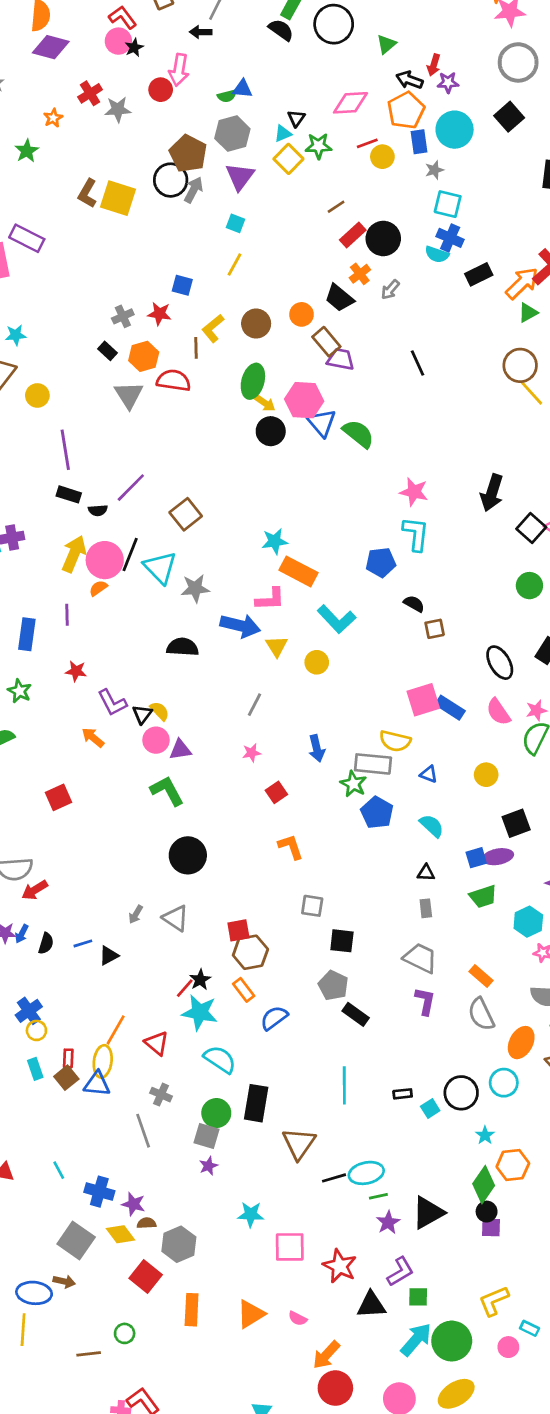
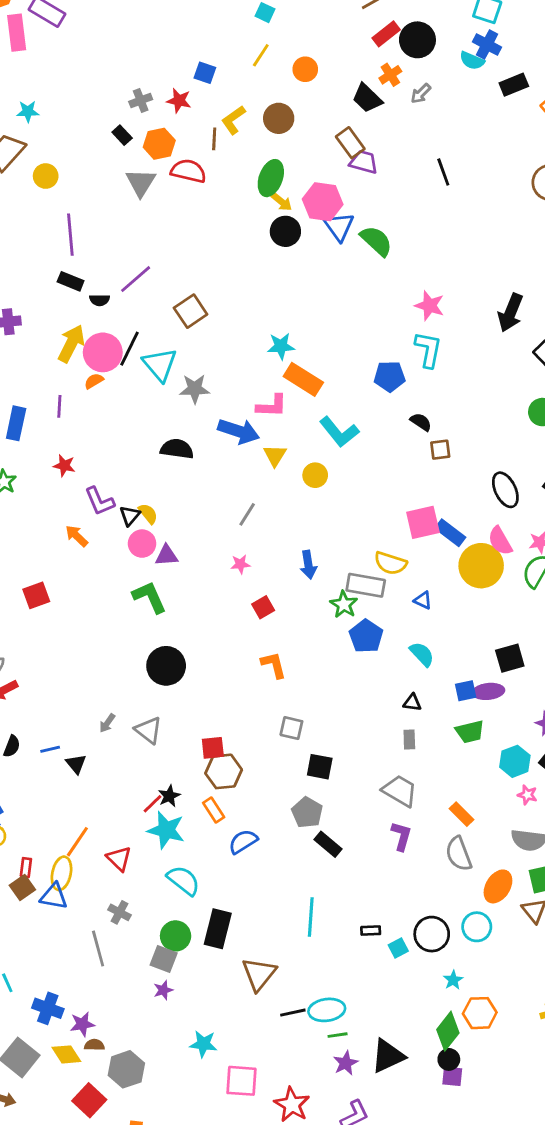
orange circle: (302, 314) -> (305, 69), moved
yellow circle: (486, 775) -> (481, 566), moved, size x1.8
black triangle: (109, 956) -> (76, 764), turned -45
purple star: (133, 1204) -> (82, 1024), turned -30

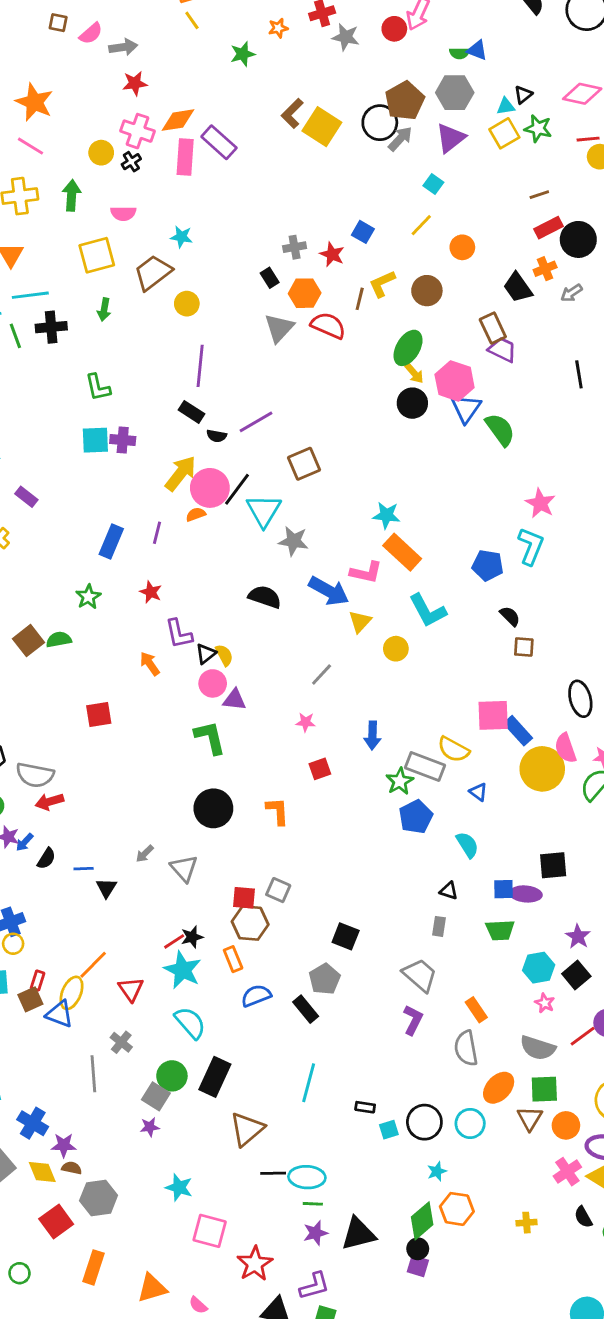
orange L-shape: (274, 665) -> (277, 811), moved
gray square: (291, 728) -> (278, 890), moved
black rectangle: (328, 844) -> (306, 1009), moved

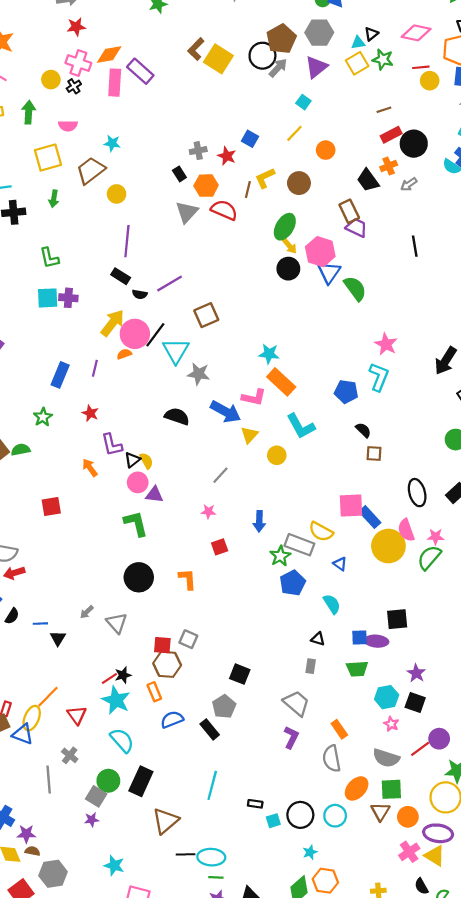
black square: (576, 975) -> (415, 702), turned -30

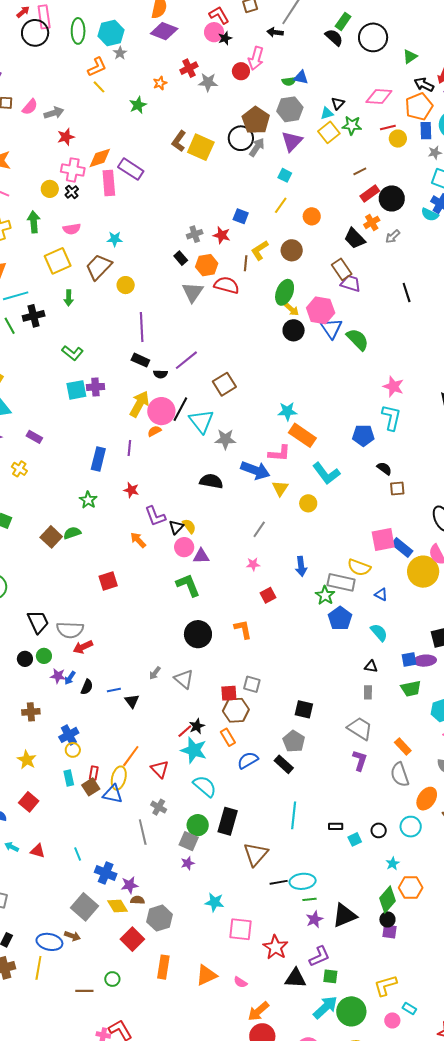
green L-shape: (49, 258) -> (72, 353), turned -30
black circle: (300, 815) -> (379, 830), size x0.6

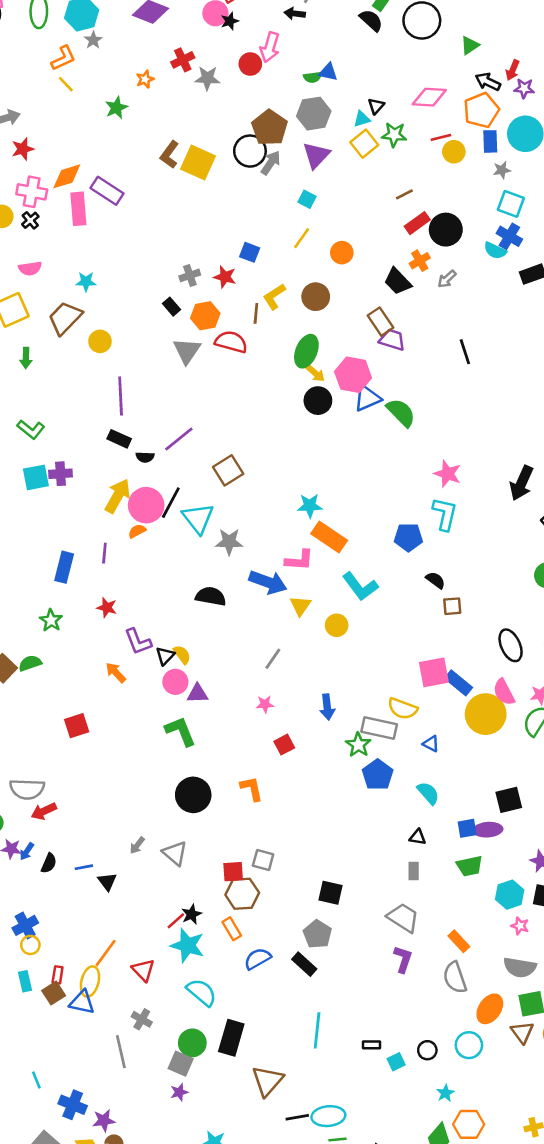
blue triangle: (332, 328) -> (367, 398), turned 40

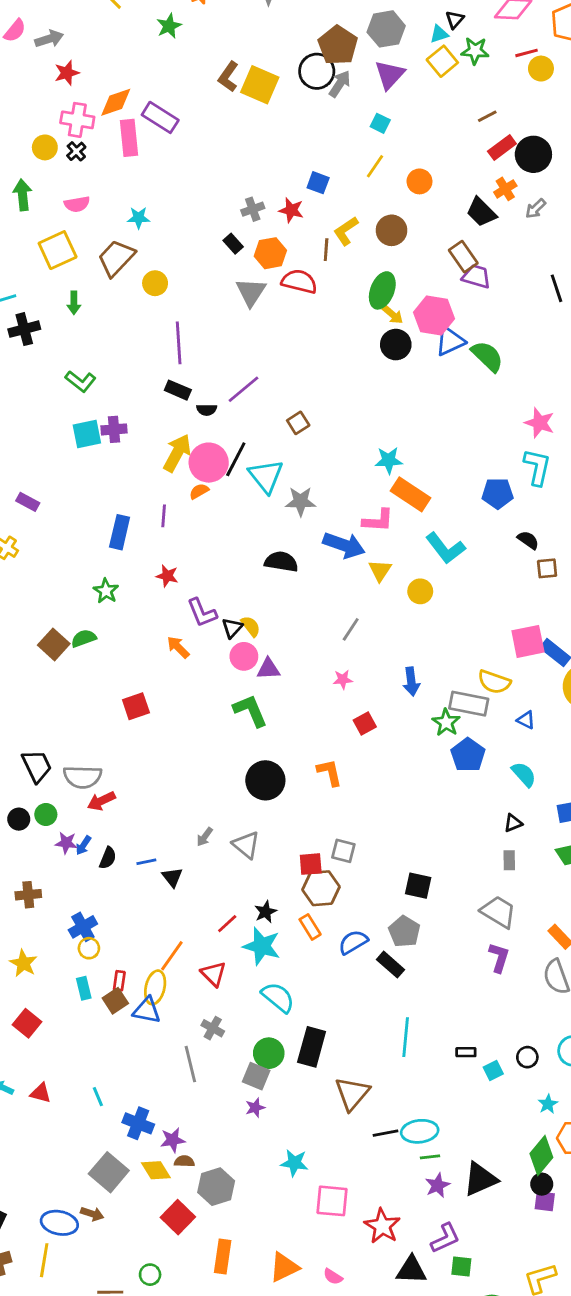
brown square: (228, 470) -> (298, 423), size x0.7
black triangle: (418, 837) -> (513, 823), turned -30
red line: (176, 921) -> (227, 924), moved
blue semicircle: (258, 959) -> (353, 942), moved

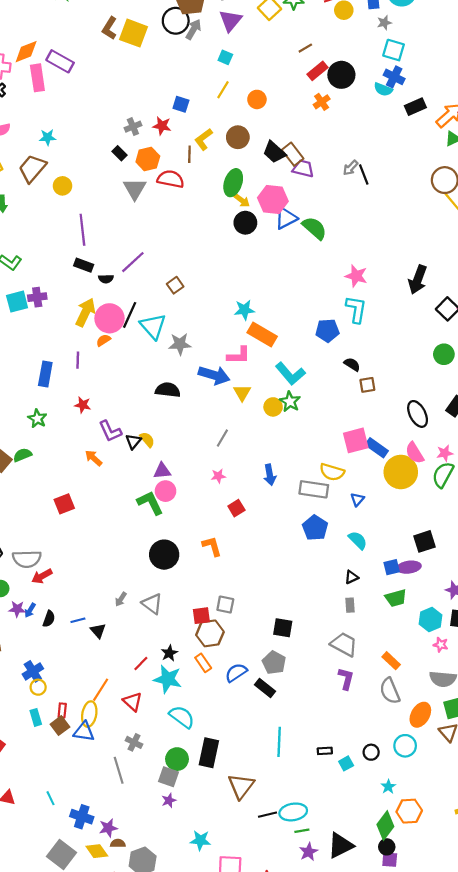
gray arrow: (536, 209) -> (350, 168), moved
black trapezoid: (481, 212) -> (274, 152), moved
pink circle: (244, 656) -> (166, 491), moved
blue triangle: (526, 720) -> (357, 499), turned 48
green star: (446, 722) -> (290, 402), moved

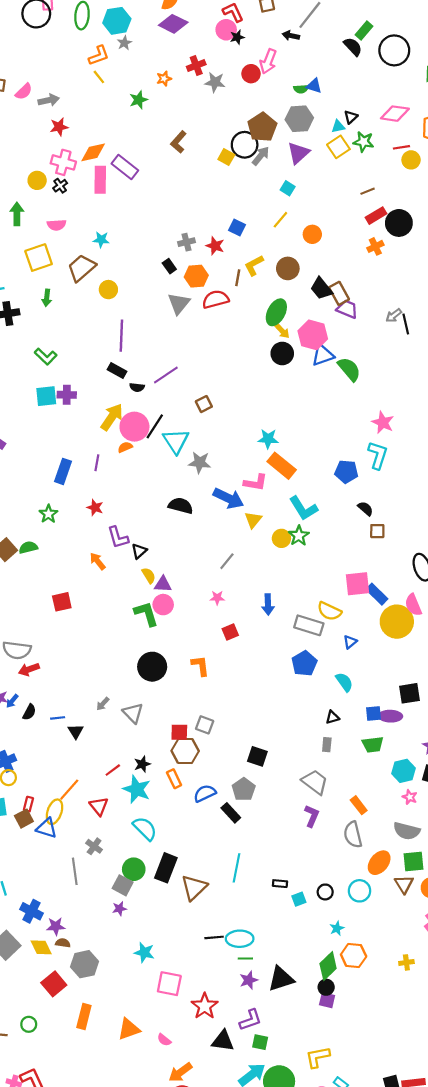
yellow square: (133, 33) -> (226, 157), moved, size x0.6
red semicircle: (171, 179) -> (216, 299), turned -35
yellow semicircle: (147, 440) -> (149, 575), moved
brown triangle: (241, 786) -> (194, 888), moved

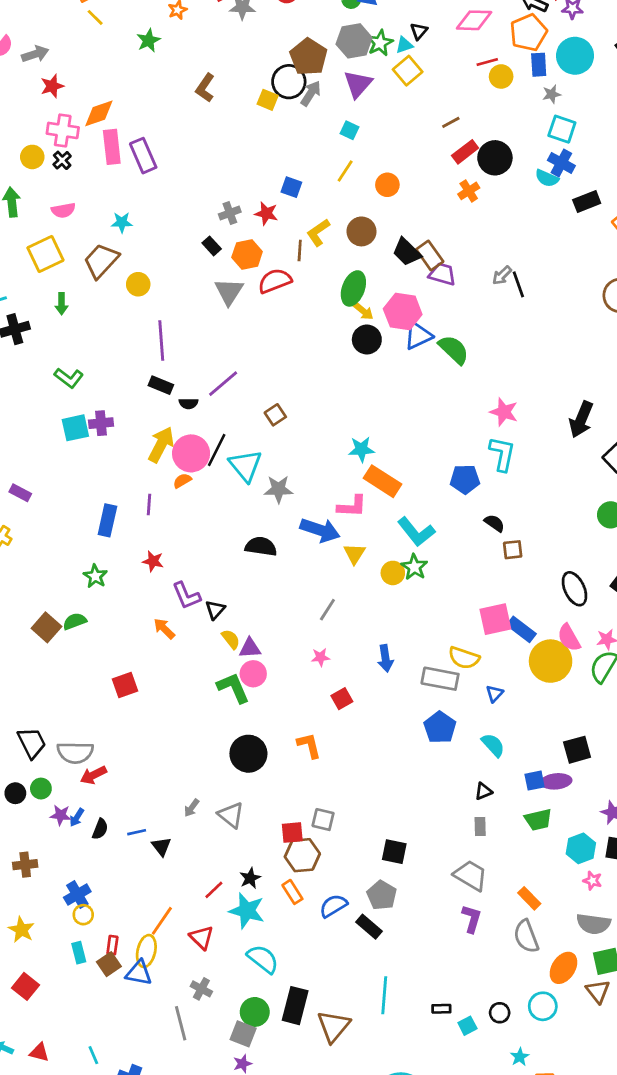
green star: (364, 142) -> (380, 43), moved, turned -30
purple rectangle: (125, 167) -> (143, 156), moved, turned 35

